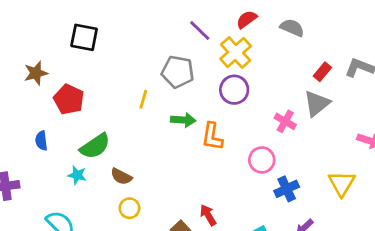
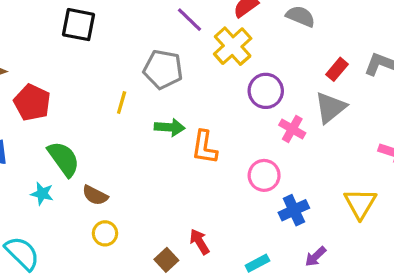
black square: (84, 37) -> (79, 25), moved
purple circle: (234, 90) -> (266, 91), moved
green semicircle: (95, 146) -> (64, 159), turned -92

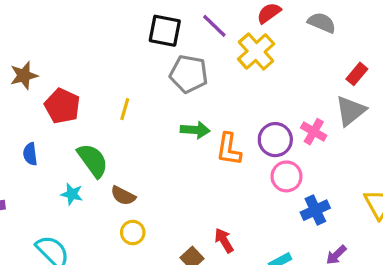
black square: (79, 25) -> (165, 31), moved
purple circle: (266, 91) -> (275, 140), moved
yellow line: (122, 102) -> (125, 109), moved

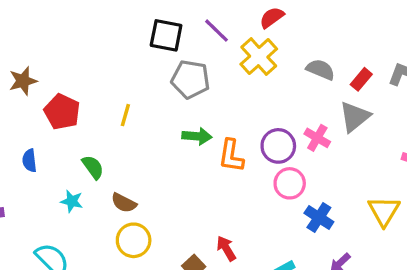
gray semicircle: (322, 23) -> (321, 70), moved
green semicircle: (93, 160) -> (93, 167), size x0.7
blue cross: (315, 210) -> (319, 218), turned -32
yellow circle: (133, 233) -> (134, 240), size x1.4

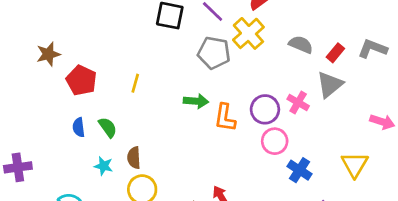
gray pentagon: (190, 79) -> (214, 53), moved
blue semicircle: (29, 161) -> (79, 127), moved
cyan star: (72, 201) -> (104, 166), moved
brown semicircle: (124, 203) -> (134, 158), turned 60

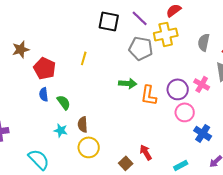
yellow cross: (248, 33) -> (166, 34), turned 30
gray semicircle: (301, 45) -> (204, 42), turned -102
yellow line: (135, 83) -> (84, 58), moved
blue semicircle: (79, 127) -> (44, 94), moved

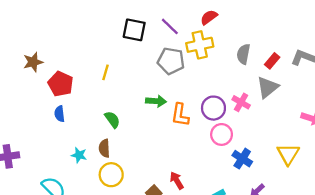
green semicircle: (64, 102) -> (112, 120), moved

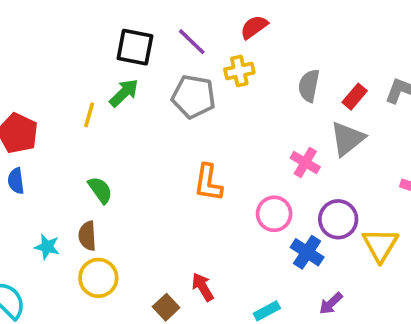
yellow cross: (200, 45) -> (239, 71), size x0.7
green arrow: (156, 101) -> (124, 93), moved, turned -48
purple circle: (213, 108) -> (338, 219), moved

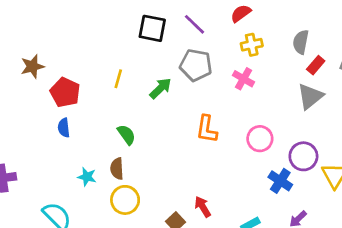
yellow cross: (239, 71) -> (252, 45), moved
gray semicircle: (309, 86) -> (301, 42), moved
green arrow: (124, 93) -> (160, 88), moved
pink cross: (305, 163) -> (244, 79), moved
pink circle: (274, 214) -> (260, 139), moved

